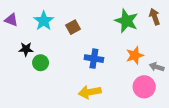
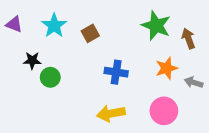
brown arrow: (155, 17) -> (188, 39), moved
pink circle: (144, 87) -> (164, 111), moved

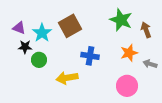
purple triangle: (14, 24) -> (19, 28), moved
cyan star: (54, 26) -> (42, 33), moved
brown square: (90, 33) -> (70, 26), size x1.6
yellow arrow: (111, 113) -> (67, 78), moved

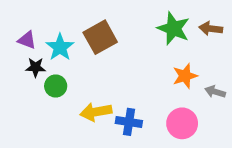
brown arrow: (146, 30) -> (211, 29), moved, turned -63
blue cross: (90, 56) -> (129, 122), moved

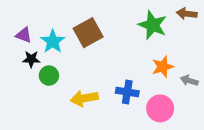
brown arrow: (211, 29) -> (187, 14), moved
blue cross: (129, 122) -> (127, 92), moved

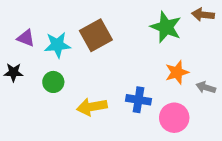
cyan star: (53, 41) -> (57, 45), turned 30
black star: (31, 59) -> (13, 72), moved

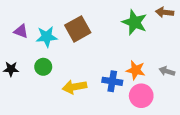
black star: (13, 72) -> (11, 69), moved
orange star: (177, 72) -> (136, 70), moved, turned 30

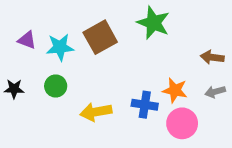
brown arrow: (165, 12) -> (212, 57), moved
green star: (135, 22) -> (153, 23), moved
gray arrow: (167, 71) -> (215, 92), turned -32

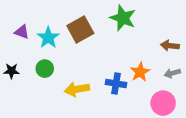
cyan star: (60, 47) -> (48, 38), turned -30
orange star: (175, 90) -> (140, 72), turned 30
pink circle: (182, 123) -> (163, 103), moved

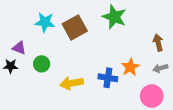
purple triangle: (22, 32) -> (19, 48), moved
cyan star: (48, 38) -> (45, 22), moved, turned -30
brown arrow: (170, 46) -> (158, 43), turned 70

